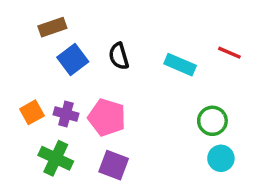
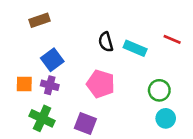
black semicircle: (119, 56) -> (106, 42), moved
blue square: (73, 60) -> (52, 60), moved
orange square: (32, 112) -> (24, 84), turned 30
pink pentagon: (107, 117) -> (101, 84), moved

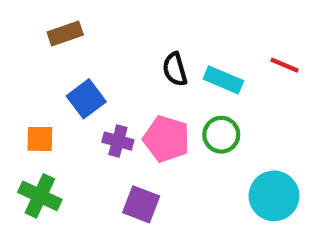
purple cross: (50, 85) -> (118, 141), moved
green circle: (159, 90) -> (221, 135), moved
green cross: (42, 118) -> (40, 196), moved
cyan circle: (166, 118) -> (274, 196), size x1.5

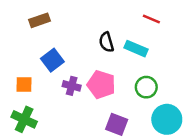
red line: (285, 65) -> (151, 19), moved
green circle: (221, 135) -> (146, 87), moved
purple square: (141, 204) -> (117, 124), moved

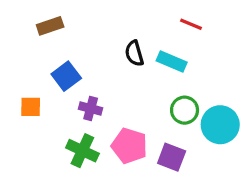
pink pentagon: (101, 85) -> (129, 146), moved
green cross: (24, 119) -> (82, 151), moved
cyan circle: (167, 119) -> (220, 125), moved
purple square: (117, 124) -> (172, 157), moved

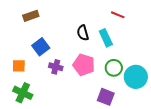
cyan rectangle: (172, 62) -> (106, 38), turned 42
pink pentagon: (129, 146) -> (84, 65), moved
green cross: (82, 151) -> (23, 93), moved

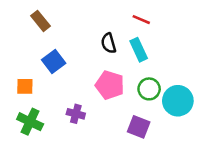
red line: (118, 15) -> (141, 20), moved
brown rectangle: (31, 16) -> (41, 21), turned 70
purple cross: (56, 67) -> (76, 114), moved

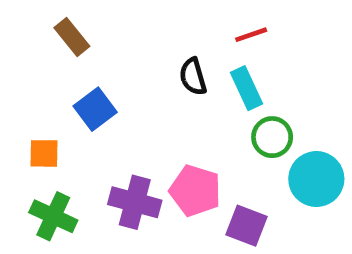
red line: (141, 20) -> (251, 35), turned -42
pink pentagon: (110, 85) -> (195, 191), moved
green circle: (149, 89) -> (272, 137), moved
purple cross: (76, 114) -> (135, 202), size x1.5

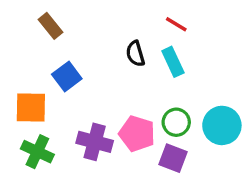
red line: (251, 35) -> (176, 24), turned 50
green circle: (272, 137) -> (176, 122), moved
orange square: (44, 153) -> (31, 108), size x1.5

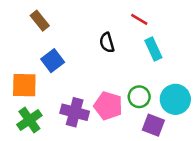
cyan rectangle: (173, 62) -> (153, 49), moved
green cross: (37, 152) -> (29, 120), turned 30
purple square: (173, 158) -> (153, 125), moved

